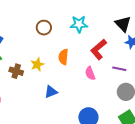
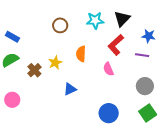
black triangle: (123, 24) -> (122, 19), moved, turned 30
purple line: (119, 69) -> (142, 55), moved
brown cross: (16, 71) -> (34, 70), turned 32

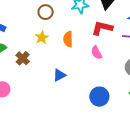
red L-shape: (116, 45) -> (102, 28), turned 60
yellow star: (55, 63) -> (42, 37), moved

